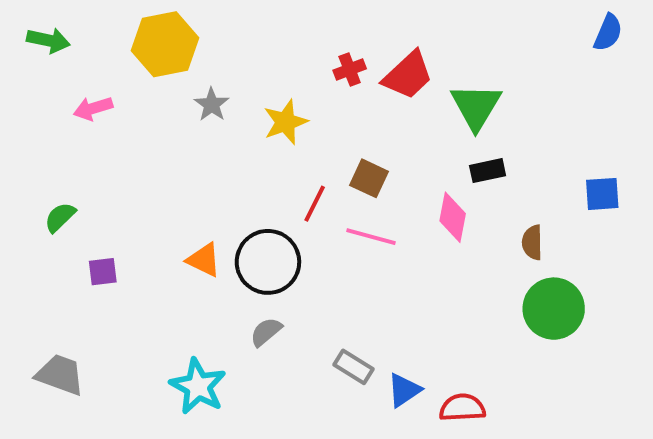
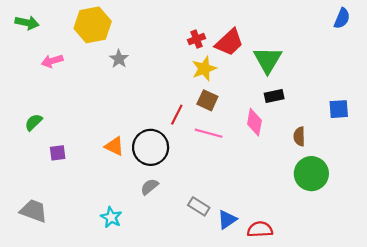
yellow star: (285, 122) -> (204, 69), moved
cyan star: (198, 386) -> (111, 217), size x0.7

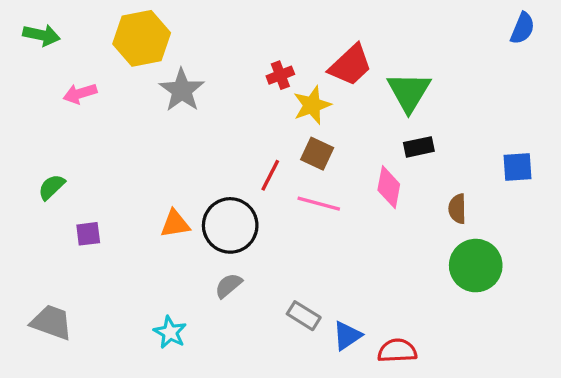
red cross: (196, 39) -> (280, 75), moved
gray star: (119, 59) -> (182, 90), size x1.5
orange triangle: (114, 146) -> (175, 224), turned -35

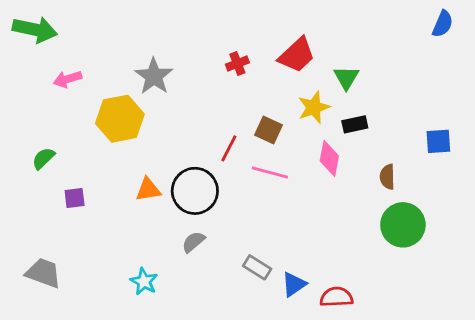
green arrow: (41, 35) -> (35, 30), size x1.4
yellow hexagon: (142, 38) -> (120, 119), moved
green triangle: (409, 92) -> (346, 78), size x0.7
yellow star: (312, 105) -> (314, 107), moved

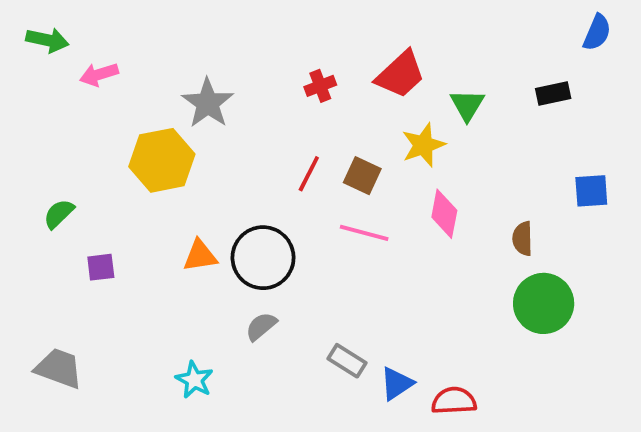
green arrow: (35, 30) -> (47, 40), size x0.7
pink arrow: (67, 79) -> (99, 74), moved
black rectangle: (355, 124) -> (553, 94), moved
red line: (229, 148) -> (309, 174), moved

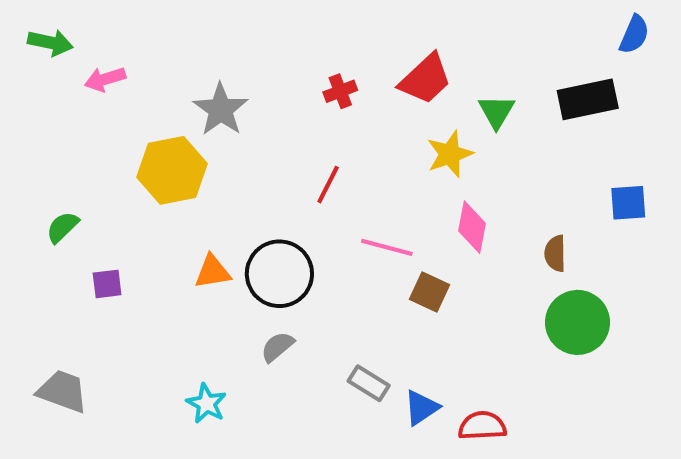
black rectangle: (553, 94) -> (588, 99), size x1.6
brown square: (362, 176) -> (429, 292), moved

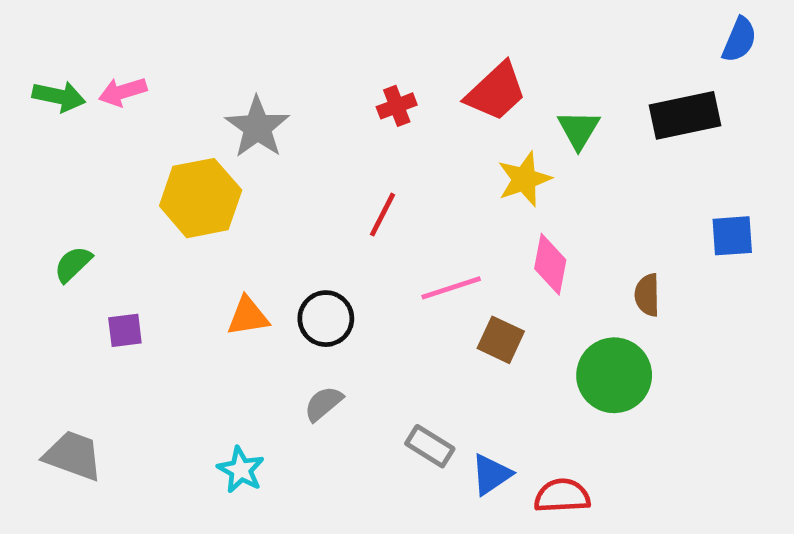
green arrow: (50, 43) -> (59, 96), moved
pink line: (387, 247) -> (451, 288), turned -33
black circle: (279, 274) -> (326, 319), size x0.7
green circle: (578, 322) -> (614, 375), moved

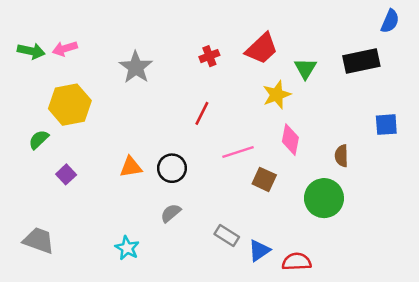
yellow hexagon: (201, 198) -> (70, 105), moved
purple square: (125, 330) -> (66, 174), turned -36

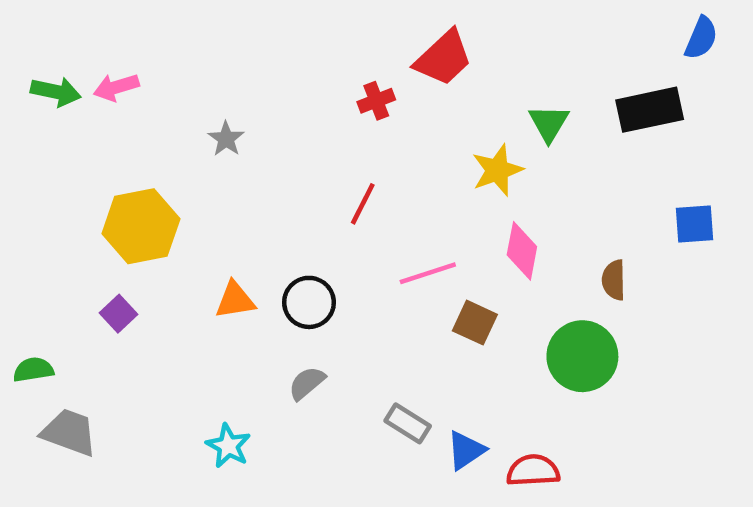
red trapezoid: (262, 49) -> (443, 58), moved
gray star: (136, 67) -> (226, 139), moved, size x0.6
yellow hexagon: (70, 105) -> (141, 226), moved
green semicircle: (39, 140) -> (33, 370), moved, turned 35

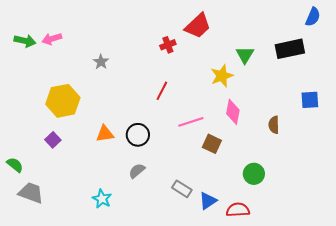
green circle: (582, 356) -> (254, 174), moved, size x0.7
green semicircle: (33, 370) -> (15, 165), turned 48

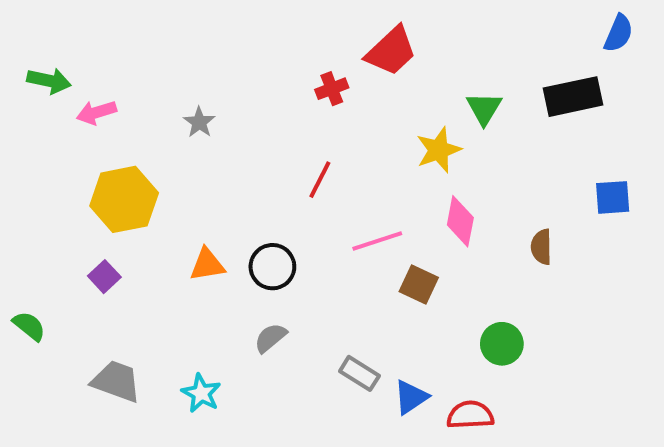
pink arrow: (52, 39) -> (96, 112), moved
gray trapezoid: (31, 193) -> (116, 381), moved

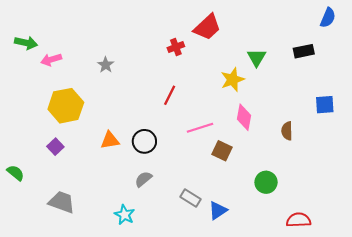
black rectangle: (573, 97) -> (304, 51), size x0.7
cyan star: (201, 393) -> (125, 215), moved
red semicircle: (470, 415) -> (299, 220), moved

